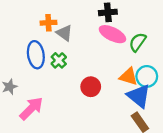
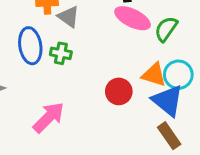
green cross: (59, 60) -> (61, 53), turned -35
red circle: (91, 87) -> (119, 91), moved
pink arrow: (31, 108) -> (49, 117), moved

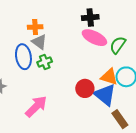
gray triangle: (68, 17) -> (39, 42), moved
green cross: (61, 53) -> (45, 62), turned -32
blue triangle: (168, 101) -> (105, 95), moved

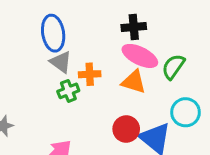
orange cross: (35, 27) -> (90, 74), moved
blue ellipse: (23, 57) -> (53, 33), moved
orange triangle: (109, 77) -> (134, 82), moved

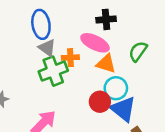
pink ellipse: (140, 56) -> (95, 43), moved
green cross: (68, 91) -> (53, 71), size x1.6
cyan circle: (186, 112) -> (116, 88), moved

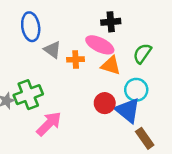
blue ellipse: (41, 24) -> (31, 27), moved
green cross: (53, 71) -> (28, 95), moved
cyan circle: (116, 88) -> (136, 90), moved

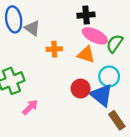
pink ellipse: (100, 45) -> (95, 36), moved
gray triangle: (53, 50) -> (32, 28), moved
pink arrow: (49, 124) -> (30, 107), size x0.7

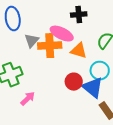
gray triangle: (32, 28) -> (32, 41), moved, turned 35
pink ellipse: (95, 36) -> (62, 34), moved
orange cross: (54, 49) -> (50, 46), size x1.6

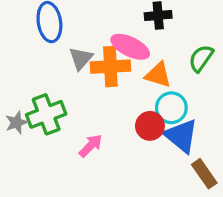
cyan circle: (100, 71) -> (171, 108), moved
pink arrow: (28, 99) -> (91, 146), moved

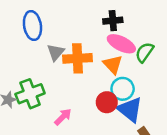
pink ellipse: (130, 47) -> (121, 44), moved
orange triangle: (158, 75) -> (113, 64), turned 30

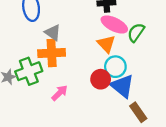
gray triangle: (56, 52) -> (53, 32), turned -36
orange cross: (78, 58) -> (52, 53), moved

